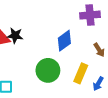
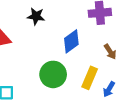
black star: (15, 36) -> (36, 16), moved

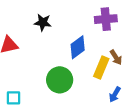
yellow rectangle: (90, 78) -> (101, 67), moved

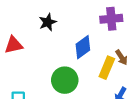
black star: (43, 22) -> (48, 22), turned -30

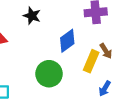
black star: (48, 22) -> (32, 16), turned -30

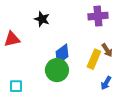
blue diamond: (67, 41) -> (62, 54), moved

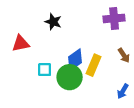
yellow rectangle: (94, 59) -> (93, 65), moved
cyan square: (16, 86) -> (45, 70), moved

